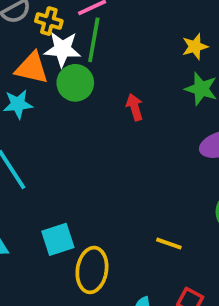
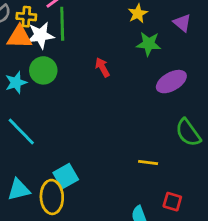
orange triangle: (32, 68) -> (19, 37), moved
green circle: (75, 83) -> (43, 70), moved
yellow ellipse: (92, 270) -> (52, 197), moved

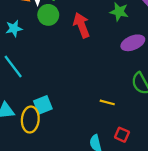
red arrow: (102, 67) -> (81, 25), size x1.6
green circle: (43, 70) -> (48, 15), moved

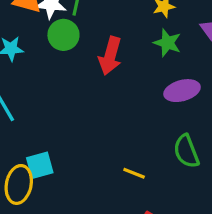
red arrow: (81, 25) -> (110, 56), turned -150

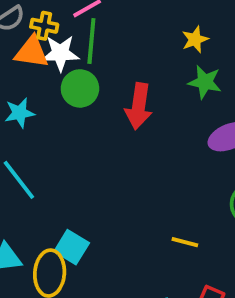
cyan square: (40, 165) -> (72, 247), turned -36

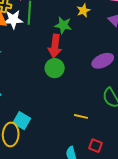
green star: (205, 82) -> (63, 25), moved
green circle: (80, 88) -> (55, 68), moved

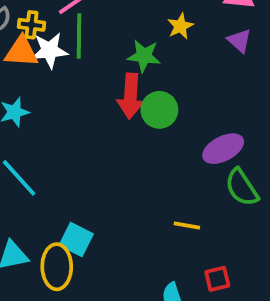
purple ellipse: (103, 61) -> (223, 149), moved
green circle: (55, 68) -> (159, 110), moved
red square: (95, 146) -> (217, 279), turned -32

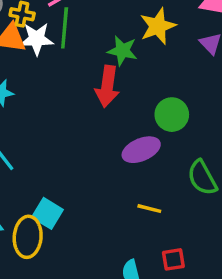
yellow star: (180, 26) -> (158, 26), size x1.5
green circle: (159, 110) -> (172, 115), moved
purple ellipse: (223, 149) -> (141, 150), moved

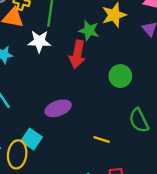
white star: (37, 39) -> (39, 41), moved
purple ellipse: (141, 150) -> (58, 108), moved

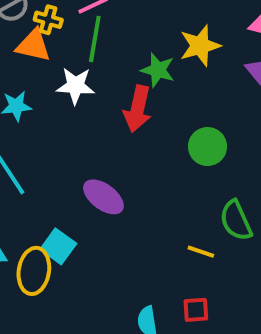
purple ellipse: (58, 108) -> (103, 197), turned 55
yellow line: (102, 140) -> (201, 252), moved

